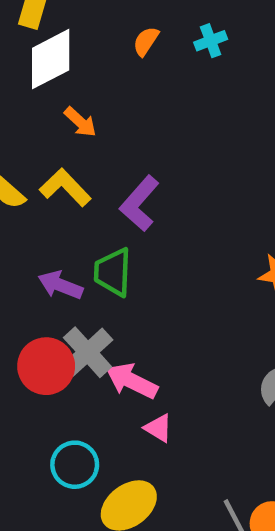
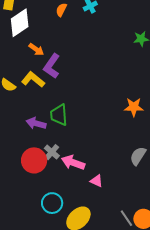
purple L-shape: (139, 203) -> (52, 66), moved
gray cross: (88, 352) -> (52, 152), size x0.7
pink triangle: (158, 428) -> (97, 181), moved

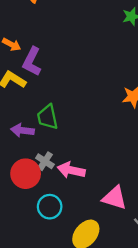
pink triangle: (97, 181) -> (115, 198), moved, size x1.6
cyan circle: (52, 203) -> (50, 207), moved

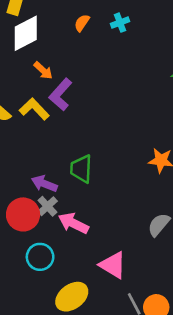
green trapezoid: (48, 117) -> (81, 169), moved
purple arrow: (22, 130) -> (44, 184), moved

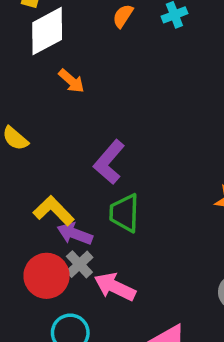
purple L-shape: (61, 94) -> (109, 162), moved
yellow L-shape: (34, 109) -> (54, 211), moved

